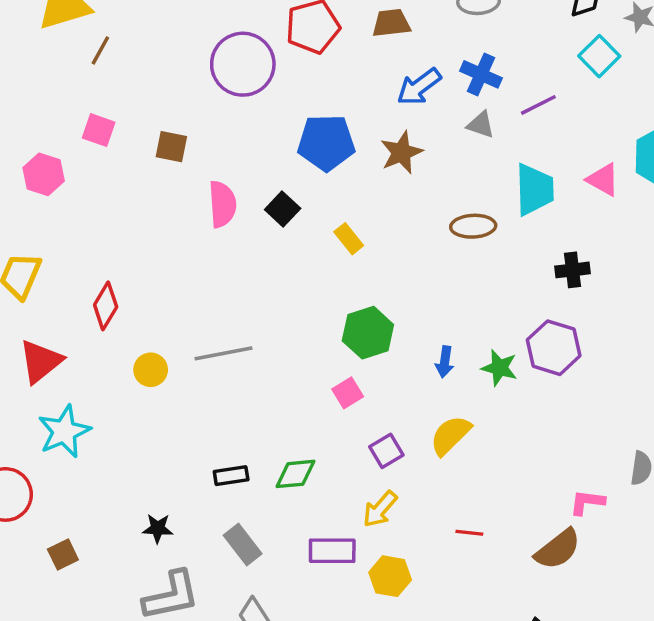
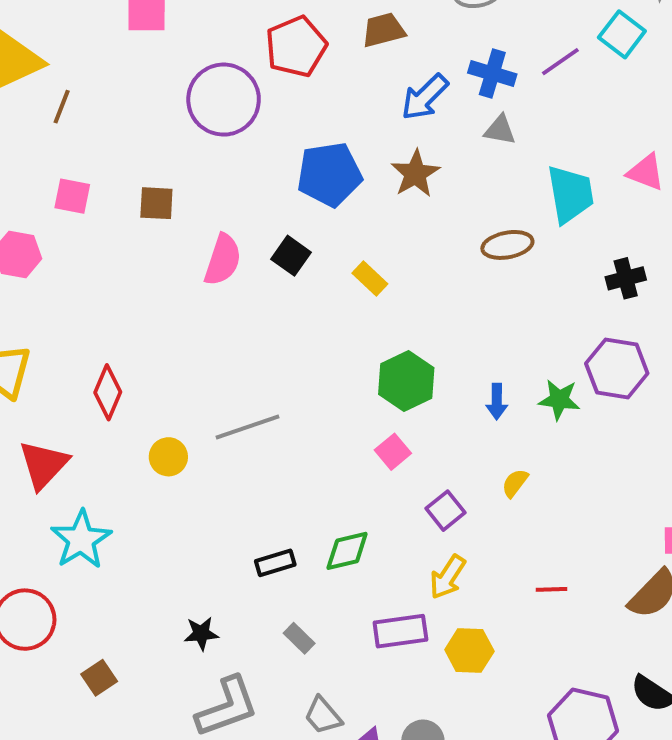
purple line: (538, 105) -> (560, 62), moved
pink semicircle: (222, 204) -> (223, 260), turned 30
yellow semicircle: (450, 435) -> (515, 483), size x0.6
gray rectangle: (243, 545) -> (299, 638), size x0.7

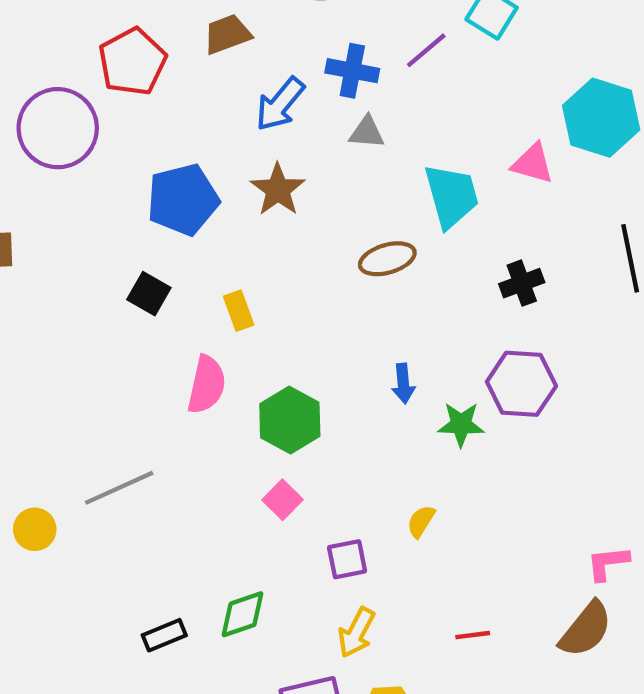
pink semicircle: (223, 260) -> (207, 385), moved
yellow rectangle: (370, 279) -> (239, 311), turned 32
blue arrow: (497, 402) -> (403, 384), moved
purple square: (445, 511) -> (347, 559), turned 33

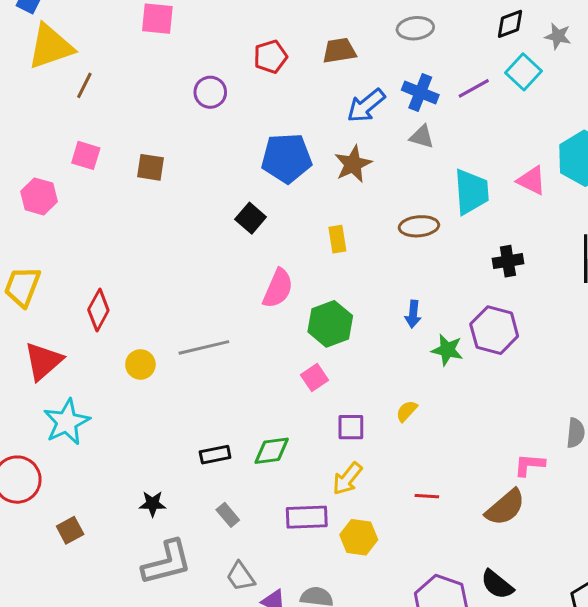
red pentagon: (132, 62) -> (270, 57), size x0.7
purple circle: (58, 128) -> (210, 92), size x0.6
yellow rectangle: (239, 311) -> (337, 239), moved

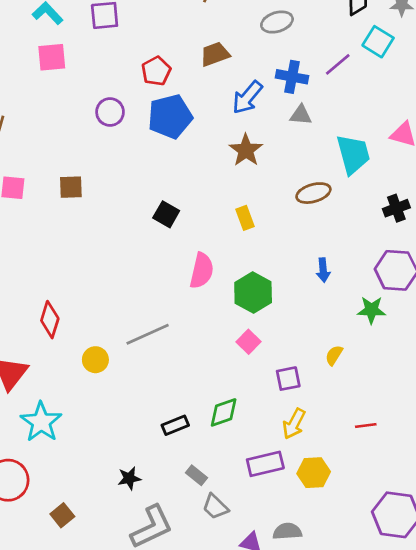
blue pentagon: (287, 158) -> (170, 117), moved
green star: (447, 350) -> (371, 310), moved
gray trapezoid: (240, 577) -> (215, 507), moved

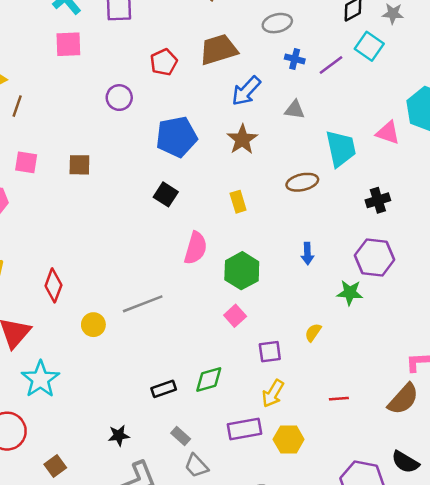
brown trapezoid: (215, 54) -> (219, 50), size x1.4
blue cross: (292, 77) -> (295, 59), moved, size x0.7
blue pentagon: (170, 117) -> (176, 137), moved

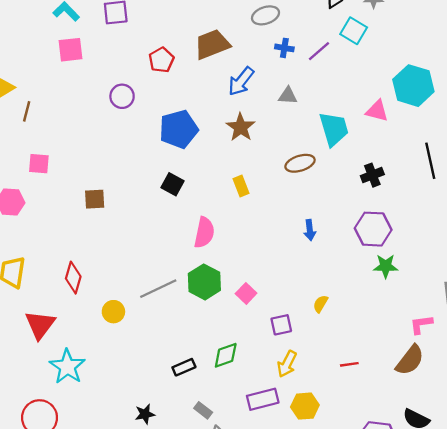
brown square: (79, 165) -> (95, 199), moved
green hexagon: (242, 271) -> (204, 282), moved
green star: (350, 293) -> (386, 266), moved

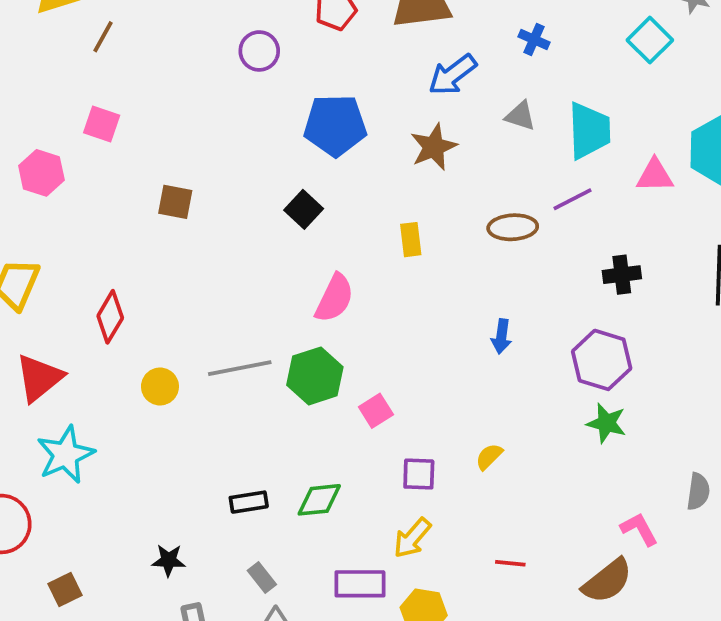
purple line: (319, 51) -> (573, 199), moved
pink triangle: (377, 111) -> (655, 175), turned -30
cyan trapezoid: (334, 129) -> (589, 131), moved
pink L-shape: (421, 324) -> (639, 529), turned 55

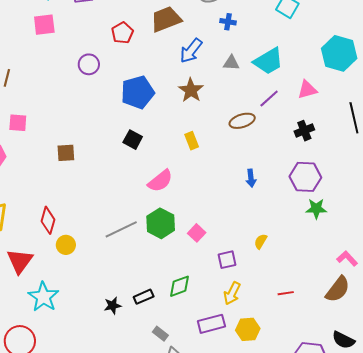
cyan trapezoid: (589, 131) -> (268, 61), turned 76
pink triangle: (655, 175) -> (307, 90), moved
pink semicircle: (334, 298) -> (160, 181), turned 40
yellow circle: (160, 387) -> (66, 245), moved
black star: (169, 560) -> (113, 306), moved

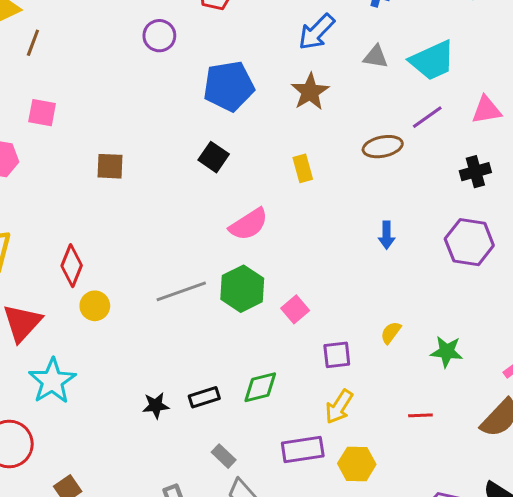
green star: (316, 209) -> (447, 352), moved

